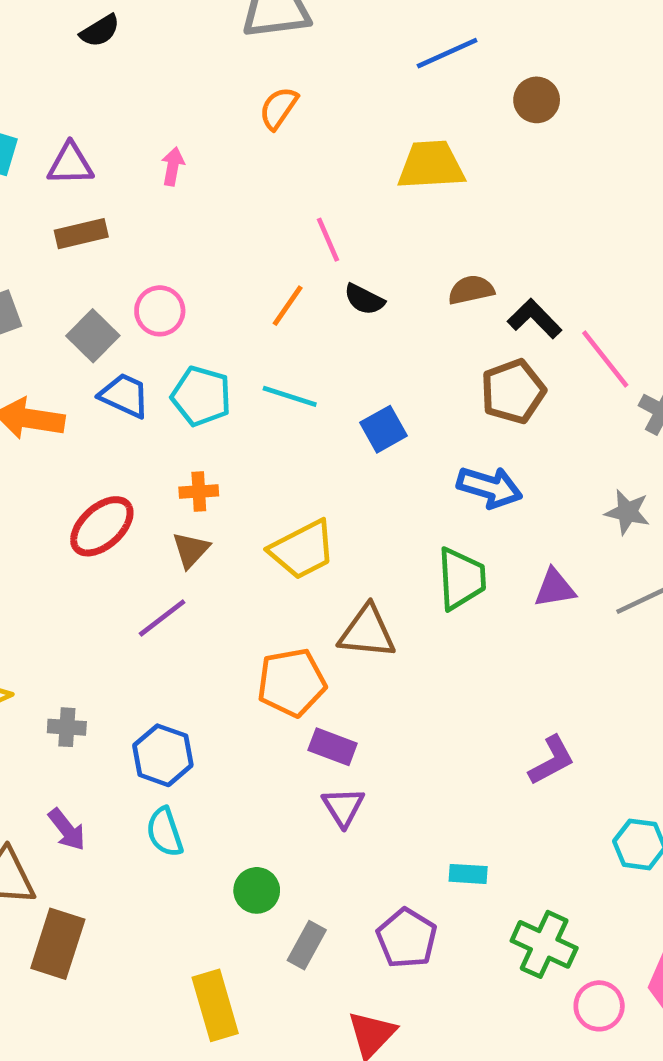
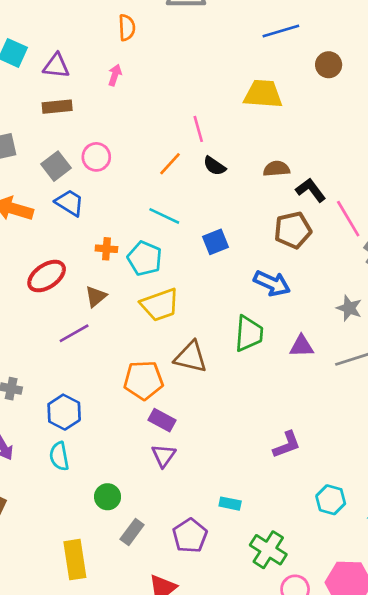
orange semicircle: (278, 108) -> (127, 28), moved, turned 135
cyan pentagon: (201, 396) -> (145, 258), moved
orange cross: (199, 492) -> (106, 249), moved

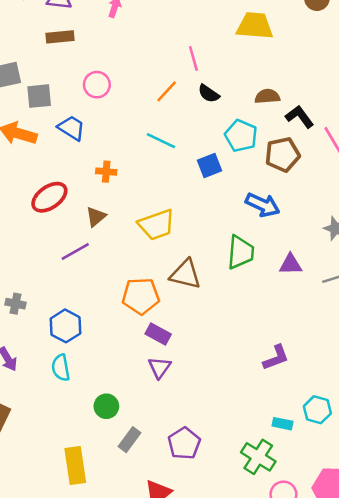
gray square: (56, 166) -> (39, 96), moved, turned 32
cyan pentagon: (145, 258) -> (241, 136), moved
cyan rectangle: (230, 504) -> (283, 424), moved

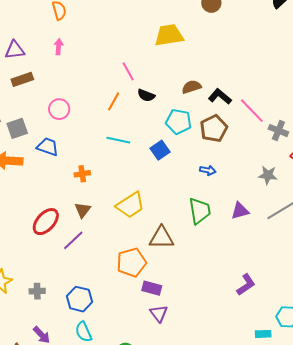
red ellipse: (49, 197) -> (46, 222), moved
blue arrow: (263, 205) -> (208, 170), size x0.6

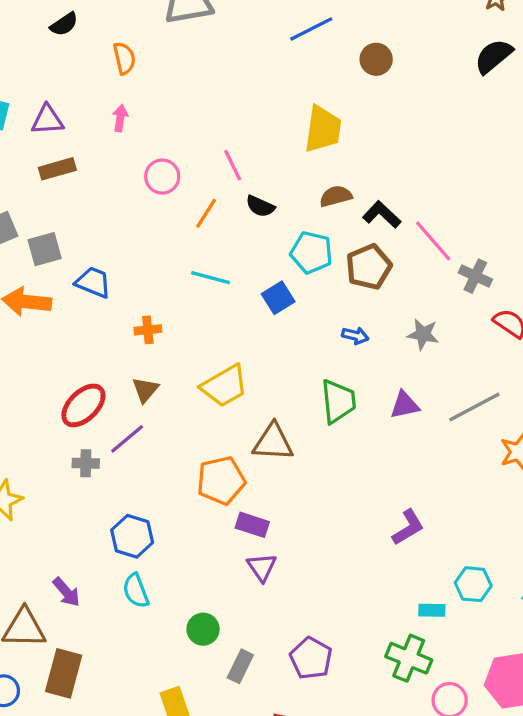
yellow trapezoid: (169, 35) -> (323, 129), moved, turned 104
pink circle: (59, 109) -> (162, 177), moved
gray star: (268, 175) -> (423, 334), moved
gray cross: (37, 291) -> (86, 463), moved

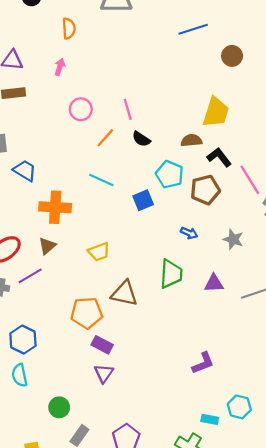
yellow trapezoid: (323, 129) -> (216, 112), moved
orange cross: (148, 330) -> (55, 207), size x1.8
yellow trapezoid: (225, 386) -> (99, 252), size x0.7

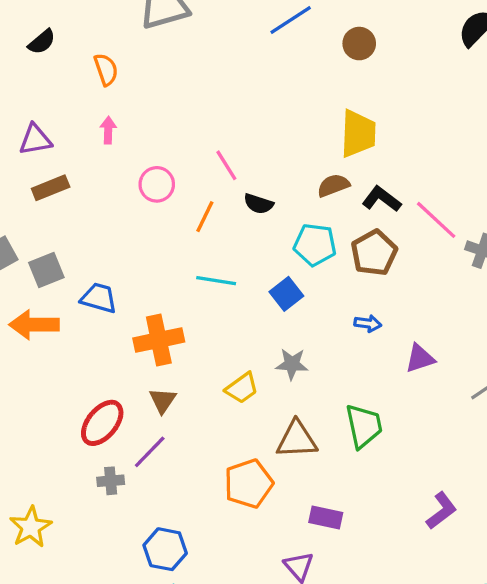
gray star: (233, 239) -> (292, 364), moved
green trapezoid: (171, 274) -> (364, 426), moved
purple triangle: (214, 283) -> (420, 358), moved
purple rectangle: (102, 345) -> (326, 517), moved

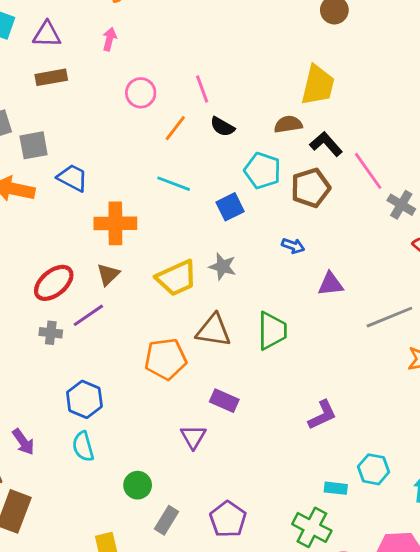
yellow trapezoid: (242, 388) -> (177, 278), size x1.4

